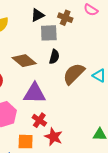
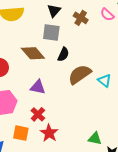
black triangle: (38, 15) -> (54, 11), turned -32
gray square: (49, 33) -> (51, 33), moved
purple triangle: (35, 93) -> (38, 87), size x0.7

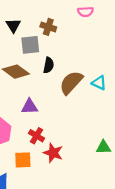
black triangle: (54, 11) -> (13, 26), moved
pink semicircle: (107, 15) -> (85, 12), turned -32
brown cross: (81, 18) -> (48, 27), moved

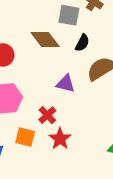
purple triangle: (30, 107) -> (66, 84), moved

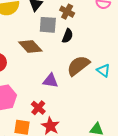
black semicircle: (82, 43) -> (67, 36), moved

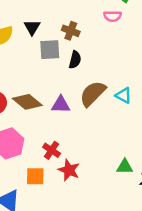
brown diamond: (30, 46) -> (27, 102), moved
purple triangle: (51, 81) -> (61, 105), moved

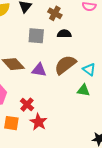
gray square: (50, 50) -> (36, 36), moved
black semicircle: (75, 60) -> (64, 34), moved, turned -112
green triangle: (125, 167) -> (83, 90), moved

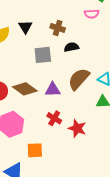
red cross: (27, 105) -> (54, 118), moved
red star: (38, 122) -> (77, 128), moved

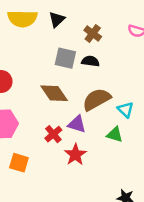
black semicircle: (71, 47) -> (90, 61), moved
brown diamond: (25, 89) -> (54, 93), moved
purple triangle: (53, 90) -> (77, 124), moved

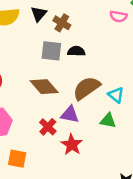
brown cross: (93, 33) -> (62, 23), moved

